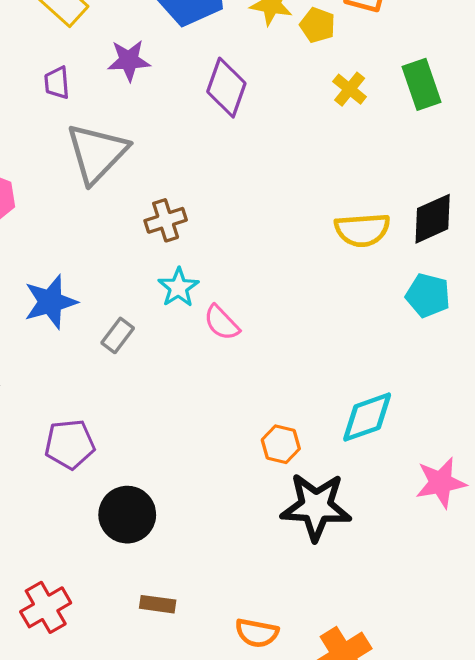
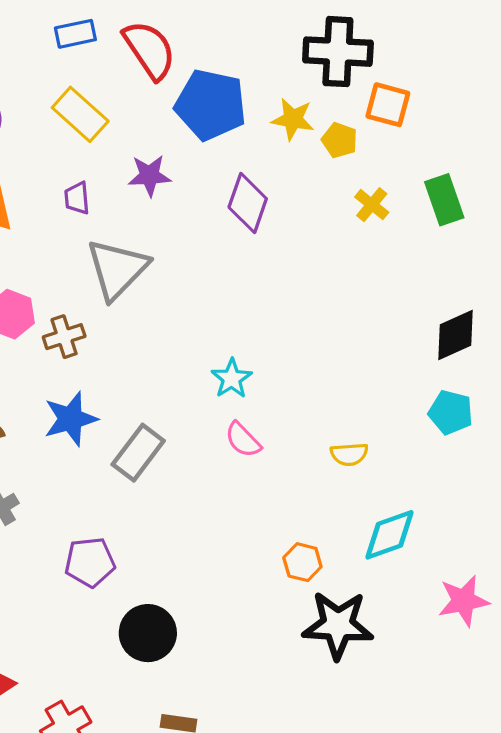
brown cross: (166, 220) -> (64, 337), moved
yellow semicircle: (362, 230) -> (349, 454), moved, size x0.7
cyan star: (178, 287) -> (232, 379), moved
gray rectangle: (118, 335) -> (138, 453), size x1.6

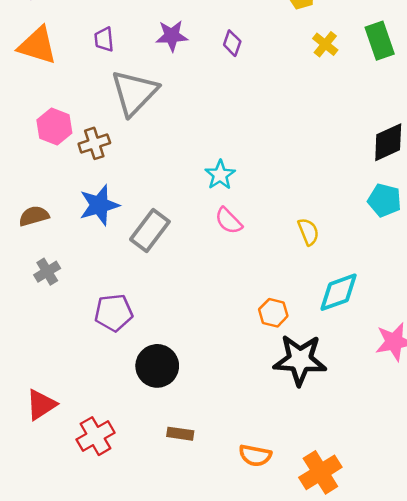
purple star: (149, 176) -> (172, 36), moved
purple diamond: (248, 203) -> (232, 43), size x0.6
yellow semicircle: (349, 454) -> (308, 232), turned -108

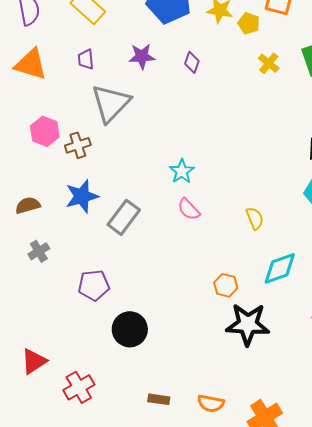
brown rectangle: (180, 434) -> (159, 399), moved

